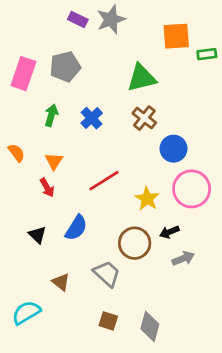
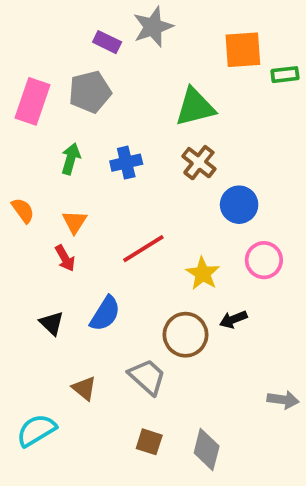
purple rectangle: (78, 19) -> (107, 42), moved
blue cross: (92, 118) -> (126, 163), turned 30
pink circle: (192, 189) -> (264, 260), size x0.7
gray arrow: (183, 258) -> (283, 400), moved, turned 30

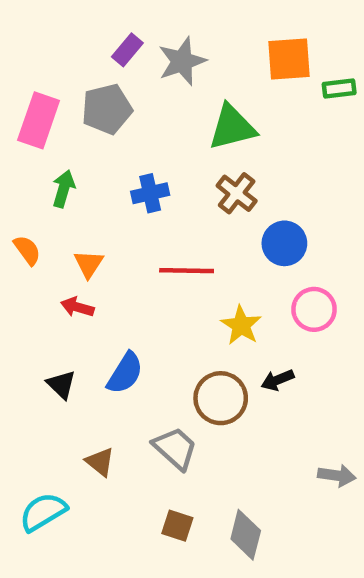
gray star: (153, 27) -> (182, 61), moved
purple rectangle: (107, 42) -> (127, 50), turned -76
green arrow: (71, 159) -> (64, 189), moved
red line: (143, 249) -> (187, 271), moved, turned 33
red arrow: (65, 258) -> (77, 307), turned 136

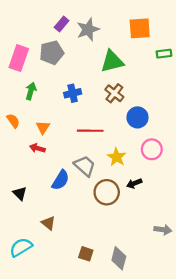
green rectangle: (339, 89) -> (164, 54), moved
black triangle: (61, 384) -> (20, 193), moved
gray trapezoid: (175, 448) -> (85, 166), moved

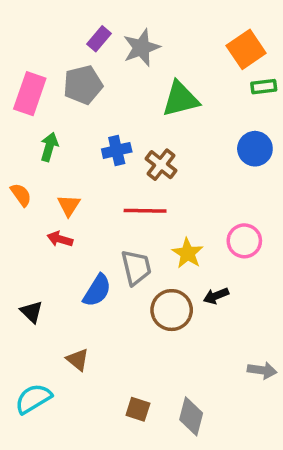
orange square: (140, 28) -> (246, 49), moved, turned -30
brown cross: (114, 93) -> (161, 165), moved
blue circle: (137, 117) -> (255, 149), moved
gray trapezoid: (85, 166) -> (136, 267), turned 35

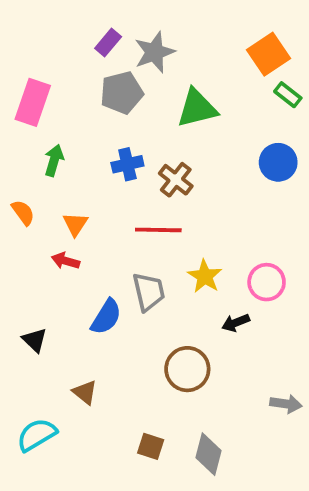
gray pentagon: (83, 85) -> (122, 93), moved
green rectangle: (264, 87) -> (288, 95), turned 45
pink circle: (244, 241) -> (267, 282), moved
brown circle: (172, 310) -> (187, 369), moved

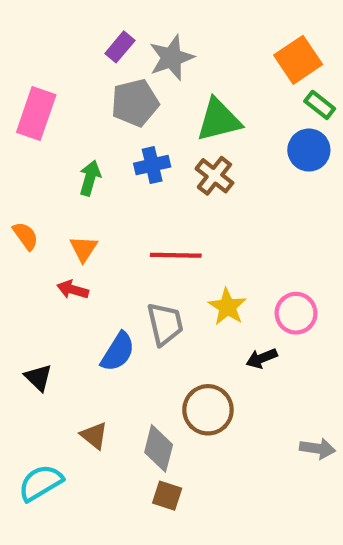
green arrow: (54, 160) -> (90, 178), moved
blue circle: (278, 162) -> (309, 150), moved
blue cross: (127, 164) -> (152, 165), moved
brown cross: (176, 180) -> (214, 176), moved
gray diamond: (209, 454) -> (159, 448), moved

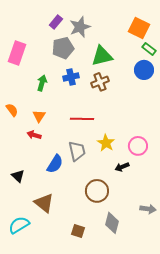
orange square: (298, 60) -> (139, 28), turned -30
brown cross: (214, 176) -> (100, 82), turned 30
brown triangle: (94, 436) -> (44, 203), size x1.5
gray diamond: (159, 448) -> (112, 223), moved

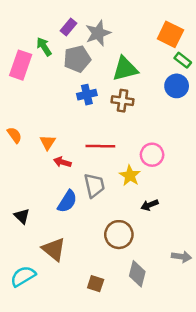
brown cross: (100, 82) -> (123, 101), turned 30
green arrow: (42, 83) -> (44, 47), moved, turned -49
red arrow: (34, 135) -> (62, 162), moved
pink circle: (138, 146) -> (152, 155), moved

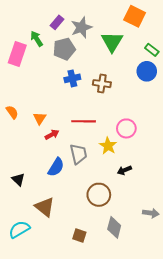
orange square: (170, 34) -> (135, 16), moved
green triangle: (125, 69) -> (112, 42), moved, turned -45
red arrow: (62, 162) -> (52, 135), turned 136

